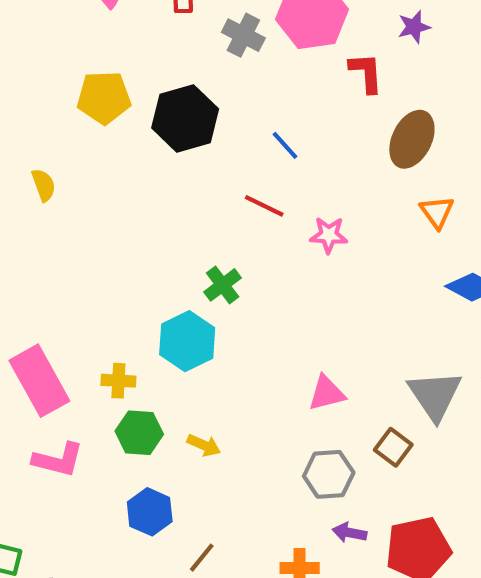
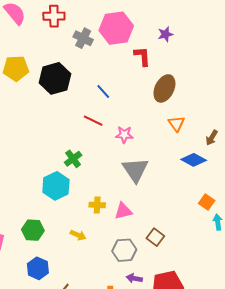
yellow cross: (118, 381) -> (97, 205), moved
gray triangle: (435, 395) -> (135, 170), moved
yellow arrow: (204, 445) -> (78, 235), moved

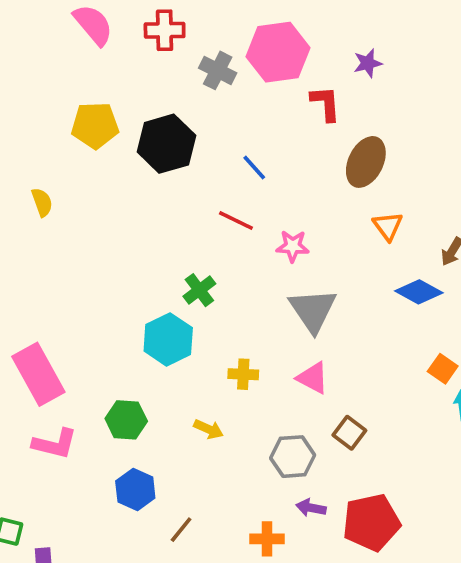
pink triangle: (123, 211) -> (313, 378), moved, turned 42

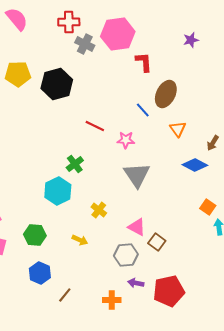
red cross: (165, 30) -> (69, 22), moved
purple star: (368, 63) -> (191, 40), moved
blue line: (254, 167) -> (143, 110), moved
yellow cross: (243, 374) -> (99, 210), turned 35
pink triangle: (313, 378) -> (137, 227), moved

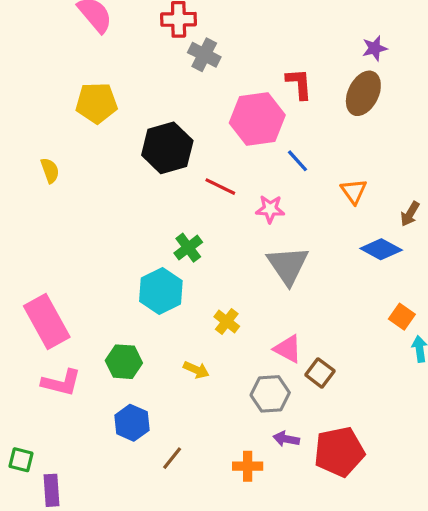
pink hexagon: (118, 34) -> (257, 119), moved
black hexagon: (57, 84) -> (167, 148), moved
brown ellipse: (166, 94) -> (363, 93), moved

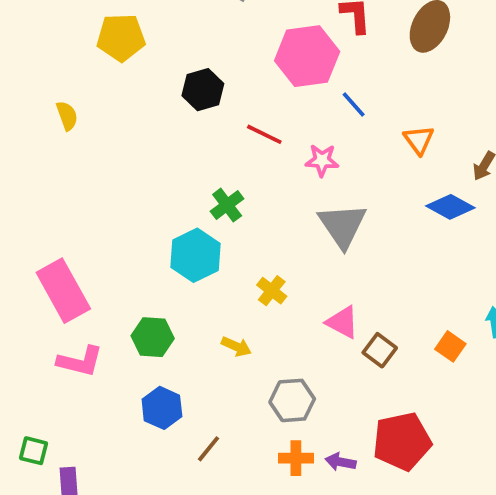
black hexagon: (167, 148) -> (203, 90), size x0.7
orange square: (402, 317) -> (450, 346), moved
gray hexagon: (270, 394) -> (292, 400), moved
purple arrow: (286, 439) -> (341, 462), moved

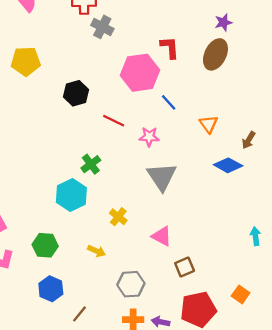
orange square: (450, 346) -> (241, 294), moved
brown square: (380, 350) -> (185, 267), moved, turned 30

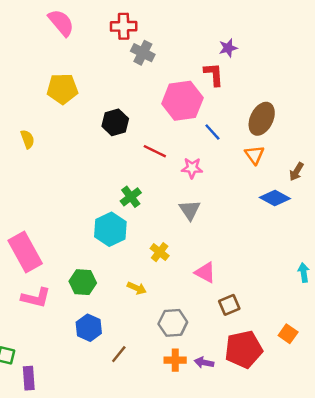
purple star: (223, 22) -> (228, 48), moved
brown ellipse: (215, 54) -> (262, 119), moved
gray triangle: (162, 177) -> (190, 210), moved, size x0.7

